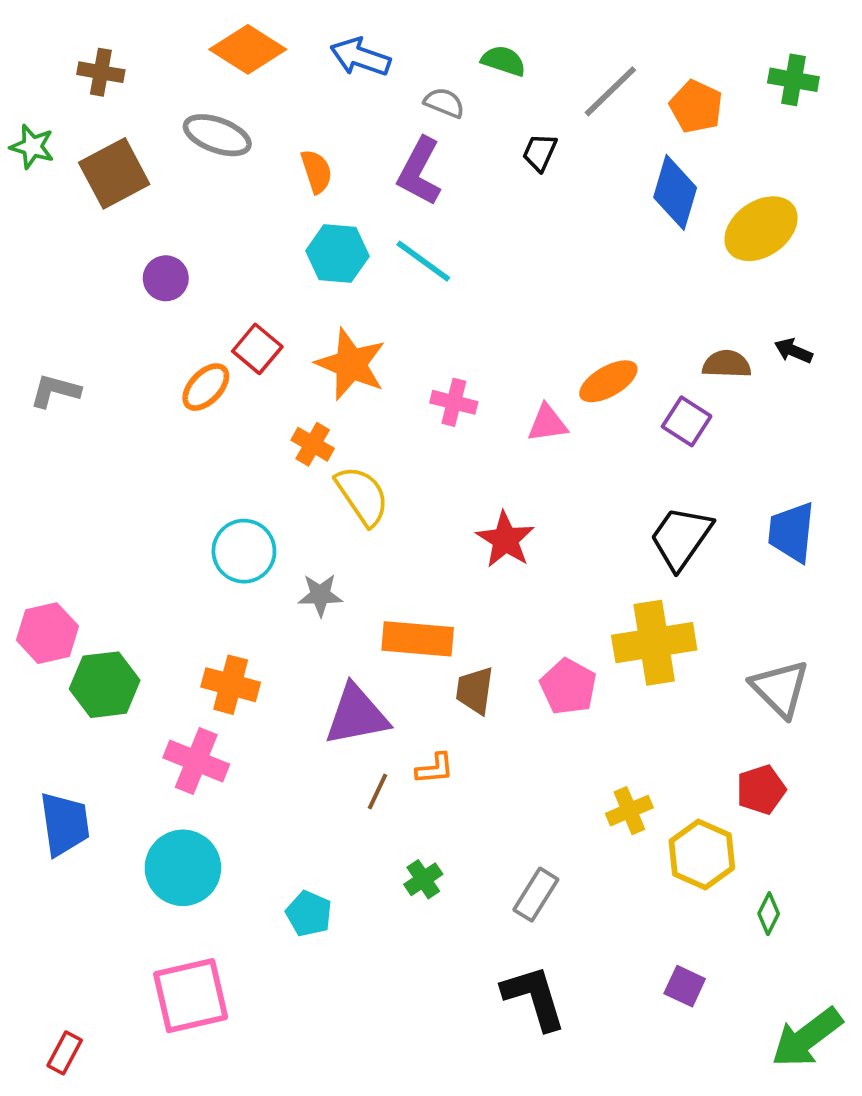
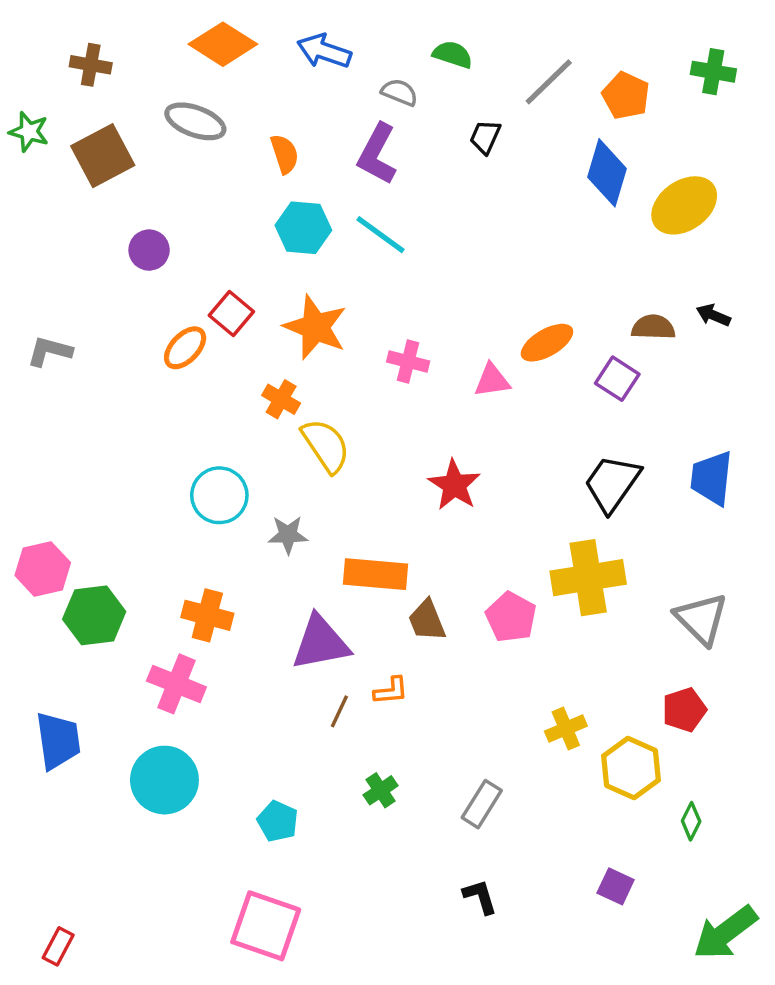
brown trapezoid: (475, 690) -> (427, 621), turned -30
pink square: (191, 996) -> (266, 926), moved, turned 32
black L-shape: (534, 998) -> (480, 897), size x0.6

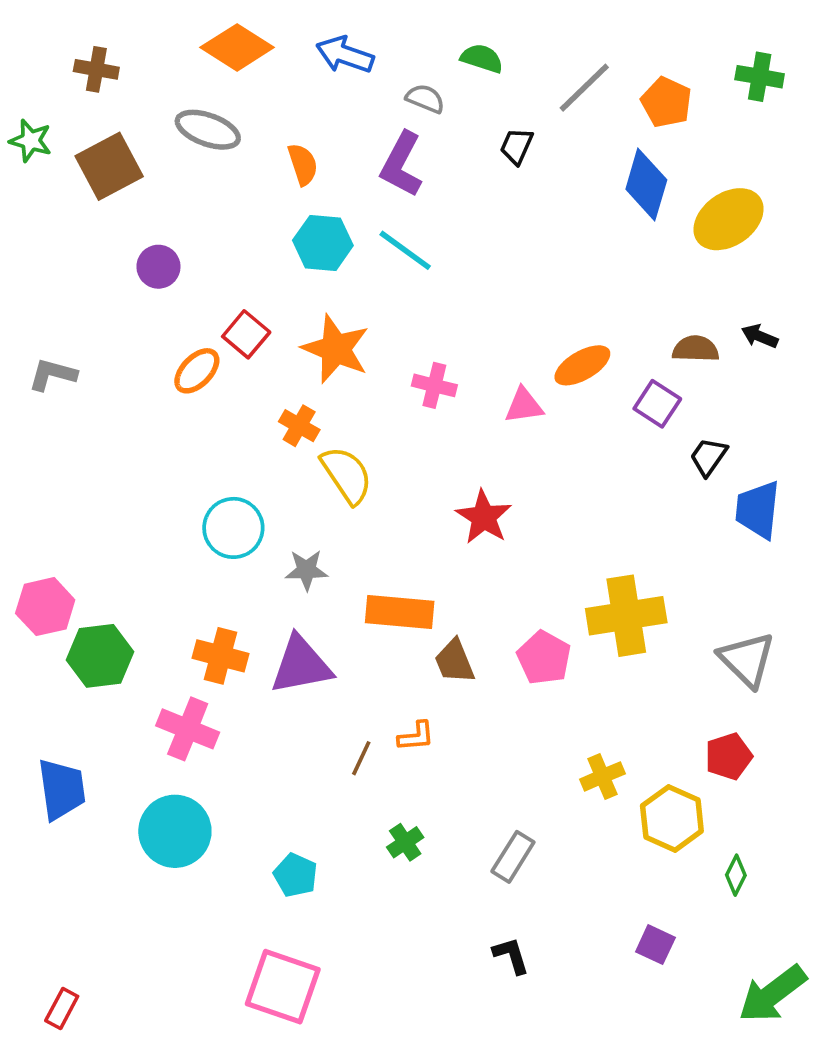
black trapezoid: (612, 483) -> (708, 457), moved, size x0.6
purple triangle: (321, 643) -> (301, 665), moved

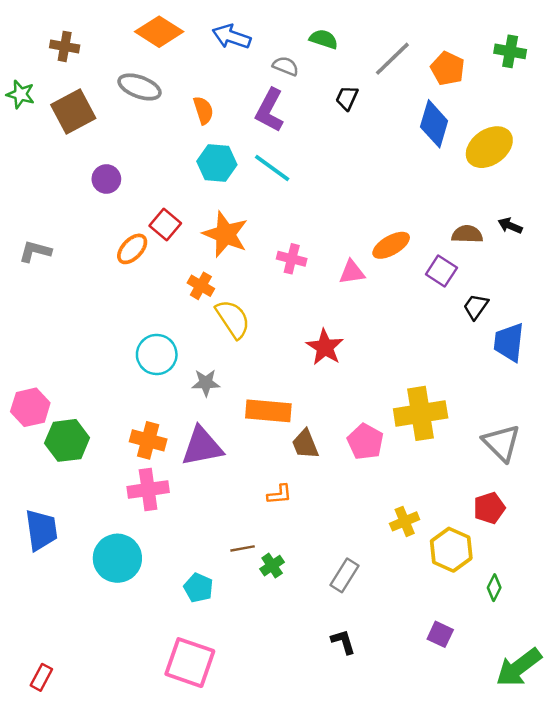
pink cross: (188, 729) -> (148, 490), moved, turned -30
brown line: (361, 758) -> (243, 548), moved, turned 55

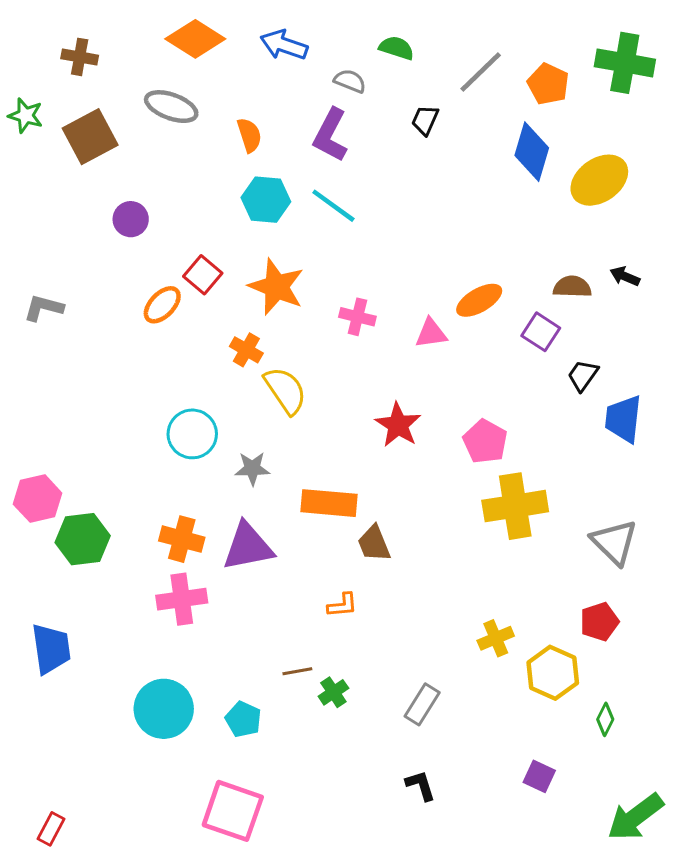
green cross: (510, 51) -> (625, 63), size x1.5
pink pentagon: (365, 442) -> (485, 441), moved
cyan circle: (117, 558) -> (164, 709), moved

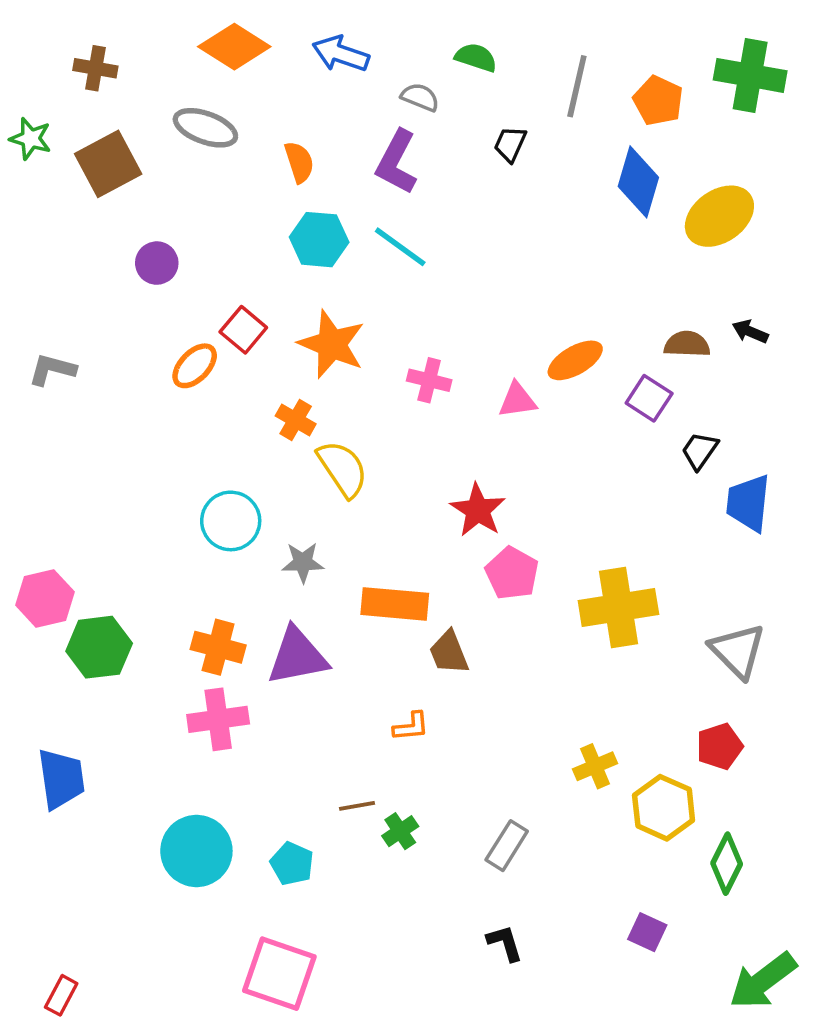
gray line: (481, 72) -> (577, 86), turned -33
pink pentagon: (485, 441) -> (512, 573), moved
green diamond: (605, 719) -> (727, 864), size x1.5

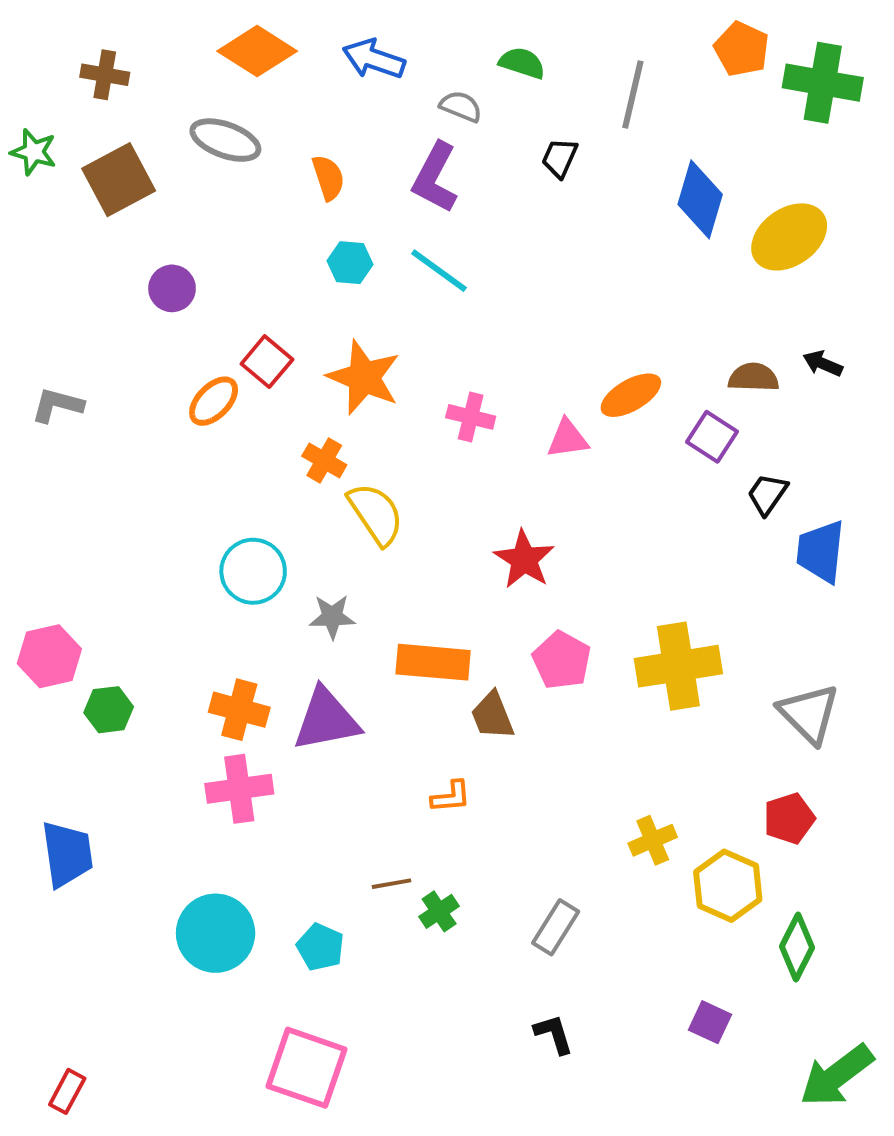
orange pentagon: (658, 101) -> (742, 49), moved
cyan hexagon: (319, 240) -> (350, 263), size x0.7
pink pentagon: (512, 573) -> (562, 660), moved
green hexagon: (99, 647) -> (109, 710), size x0.7

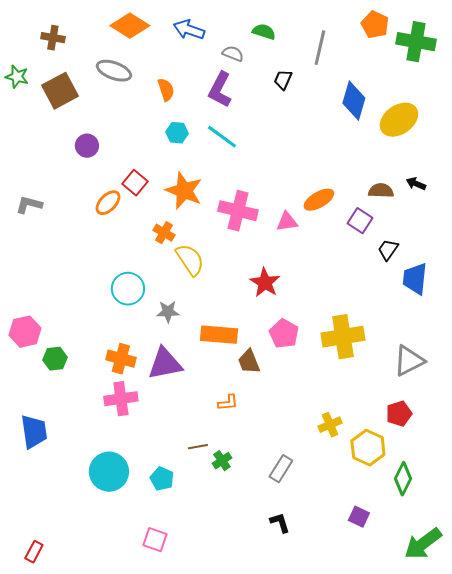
pink cross: (471, 417) -> (238, 211), size x1.6
gray triangle: (809, 714) -> (409, 361), turned 48
pink square: (307, 1068) -> (155, 540), size x0.6

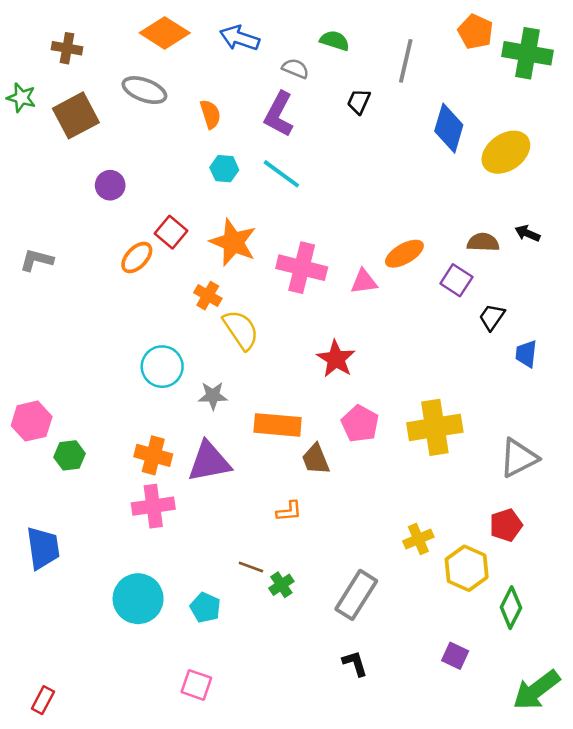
blue trapezoid: (415, 279) -> (526, 354), size x0.7
brown line: (198, 447) -> (251, 567), turned 30
gray rectangle: (281, 469) -> (356, 595), size x1.4

